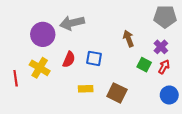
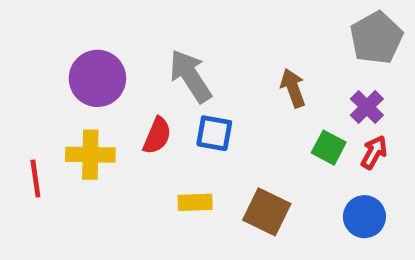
gray pentagon: (165, 17) -> (376, 38), turned -30
gray arrow: (72, 23) -> (190, 76), moved, turned 70
yellow cross: (40, 68) -> (90, 155), turned -30
blue circle: (169, 95) -> (364, 217), moved

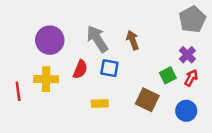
brown arrow: (293, 88) -> (133, 40), moved
green square: (329, 148) -> (168, 75), turned 35
brown square: (267, 212) -> (147, 100), moved

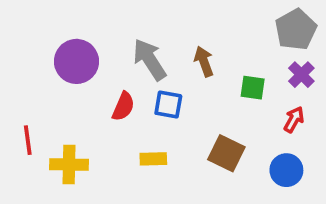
purple cross: (187, 55) -> (301, 75), moved
green square: (168, 75) -> (253, 88), moved, turned 35
yellow cross: (46, 79) -> (69, 165), moved

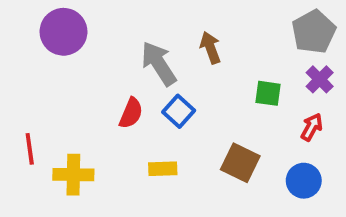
purple circle: (76, 61) -> (63, 32), moved
brown arrow: (204, 61) -> (210, 48), moved
blue square: (168, 105) -> (179, 111), turned 32

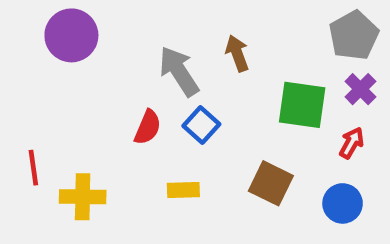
green square: (268, 93) -> (302, 105), size x1.6

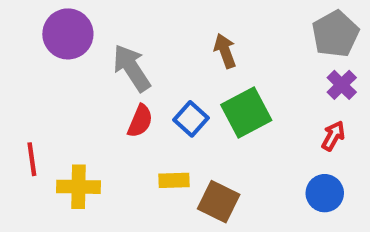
gray arrow: (179, 71) -> (132, 68), moved
green square: (302, 105) -> (246, 112), moved, turned -36
brown square: (271, 183) -> (219, 202), moved

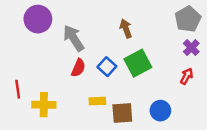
blue circle: (325, 193) -> (160, 111), moved
brown square: (219, 202) -> (122, 113), turned -30

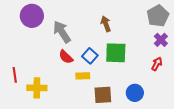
green square: (138, 63) -> (116, 53), turned 30
red semicircle: (78, 68) -> (66, 57), turned 112
yellow rectangle: (97, 101) -> (83, 76), moved

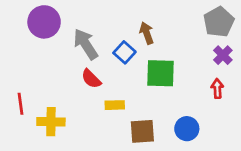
blue square: (90, 56) -> (124, 52), moved
red arrow: (157, 64) -> (217, 88), turned -32

